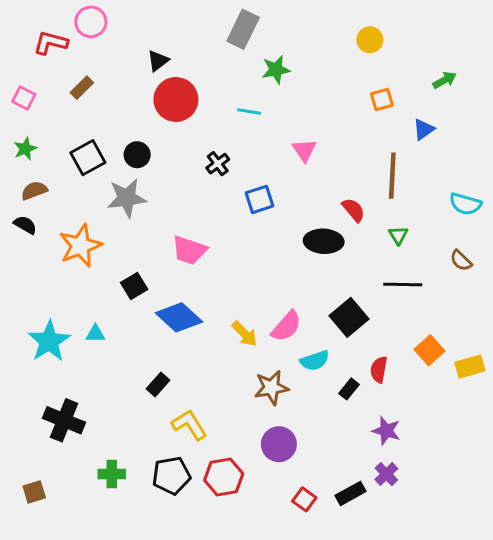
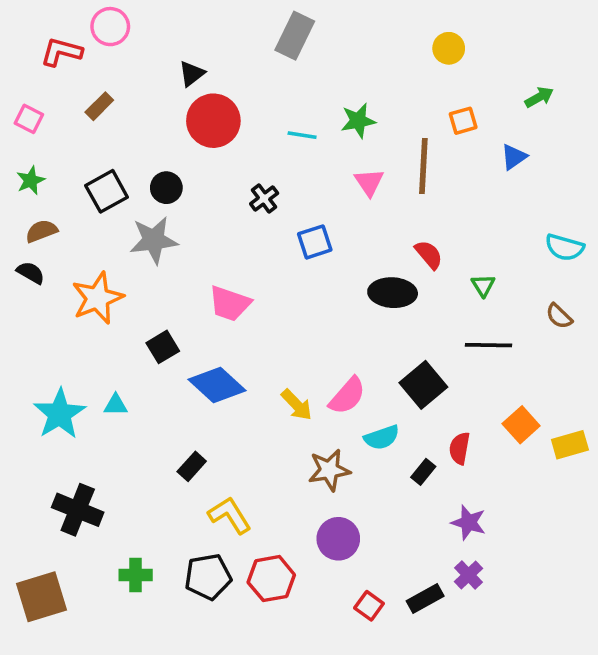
green star: (276, 70) -> (358, 121), moved
brown line: (392, 176) -> (423, 166), moved
brown square: (34, 492) -> (41, 597), size x1.8

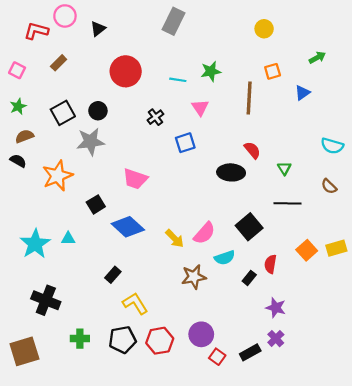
black triangle: (192, 74) -> (98, 29), moved
pink triangle: (369, 182) -> (200, 108), moved
yellow rectangle: (570, 445) -> (336, 248), moved
purple circle: (338, 539) -> (201, 334), moved

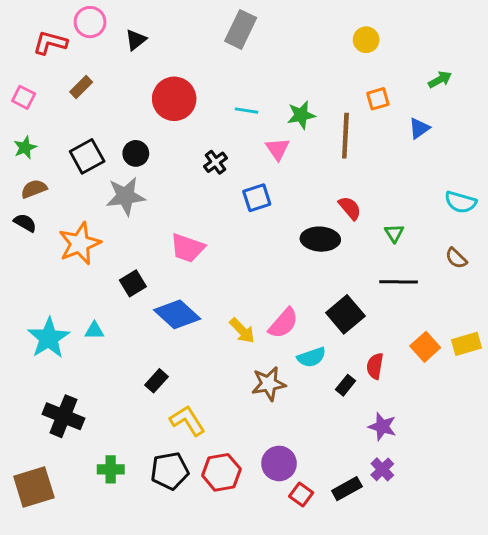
green star: (211, 71) -> (301, 115), moved

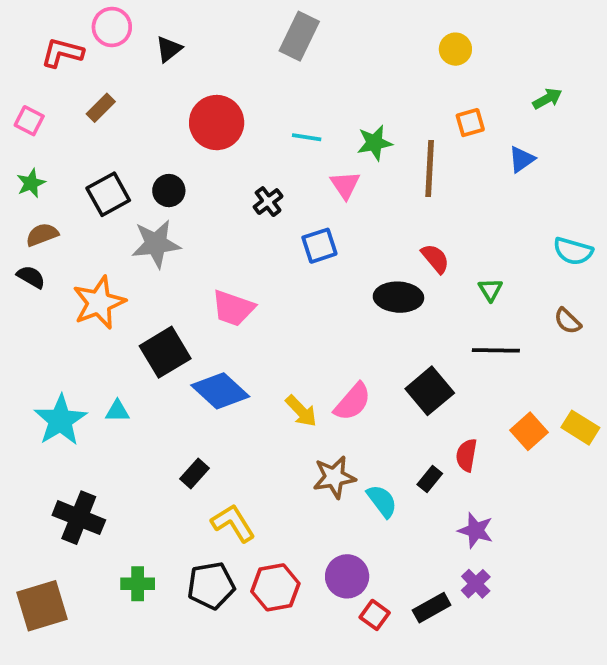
black square: (133, 283) -> (165, 352), size x1.5
yellow rectangle: (466, 344) -> (580, 428), turned 48
cyan semicircle: (311, 357) -> (382, 501), moved, turned -108

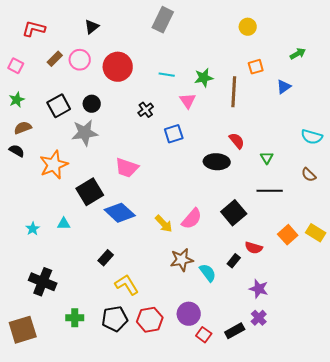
pink circle: (112, 27) -> (80, 60), moved
cyan star: (60, 420) -> (33, 229), size x0.5
red semicircle: (466, 455) -> (254, 248), turned -84

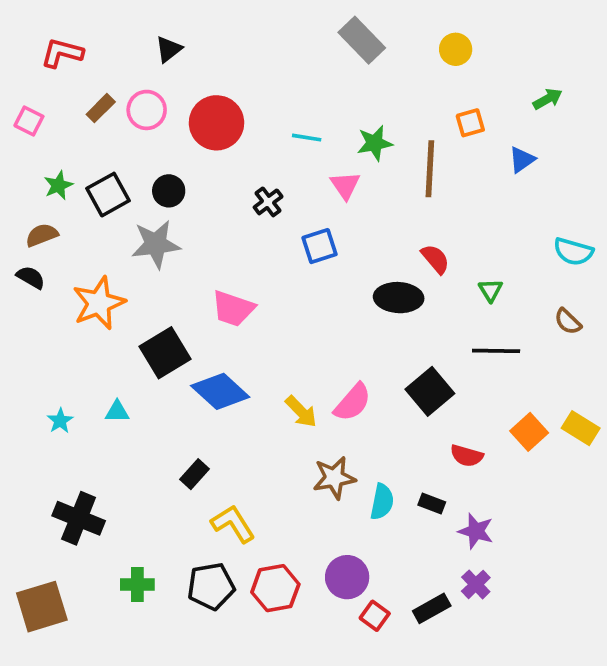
gray rectangle: (163, 20) -> (362, 40), moved, turned -70
green star: (17, 100) -> (58, 185), moved
black rectangle: (234, 261) -> (432, 504), moved, turned 72
cyan semicircle: (208, 273) -> (382, 502), turned 48

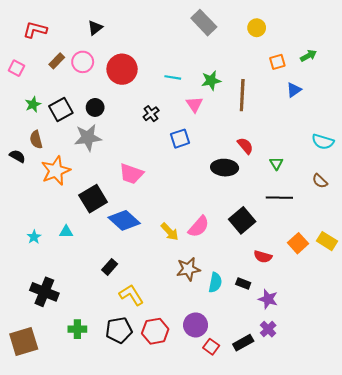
orange square: (470, 123) -> (277, 62), moved
brown semicircle: (42, 235) -> (36, 140), moved, turned -84

